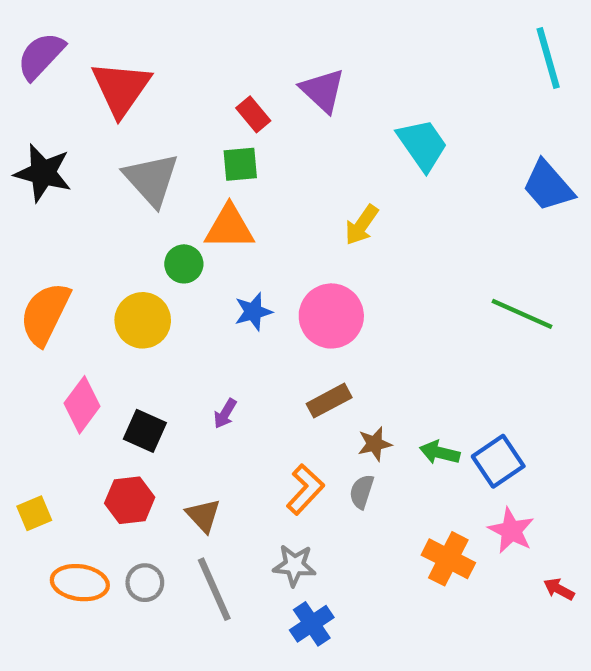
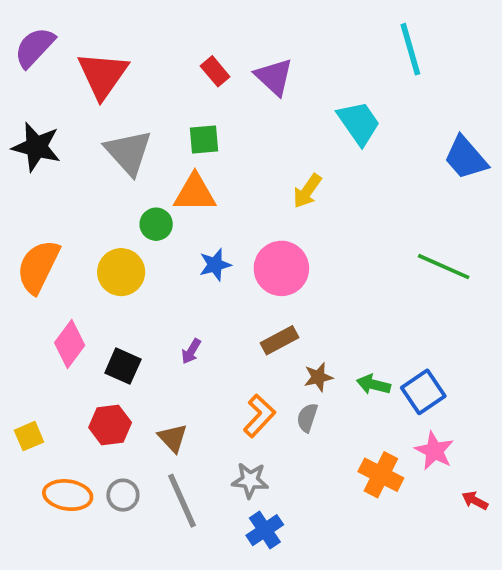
cyan line: (548, 58) -> (410, 49), moved
red rectangle: (253, 114) -> (215, 71), moved

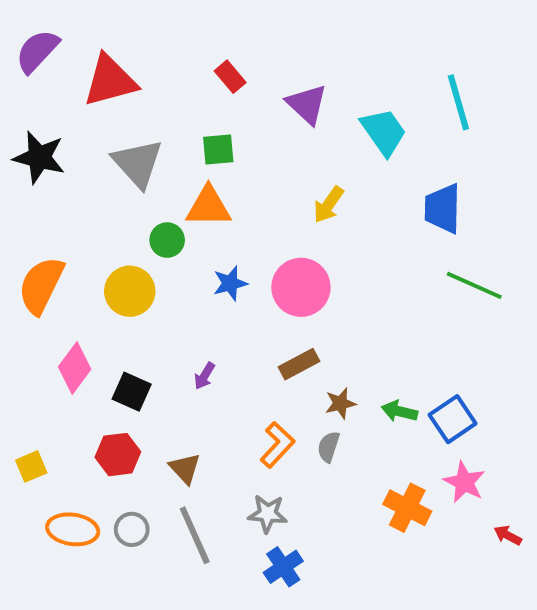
cyan line: (410, 49) -> (458, 102), moved
red triangle: (103, 75) -> (110, 81), turned 40
purple triangle: (274, 77) -> (307, 104), moved
blue trapezoid: (466, 158) -> (443, 209), moved, turned 42

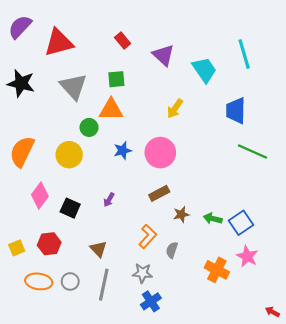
gray semicircle: (329, 447) -> (172, 250), moved
red hexagon: (118, 455) -> (49, 244), moved
gray line: (195, 535) -> (104, 285), turned 36
red arrow: (508, 535) -> (272, 312), moved

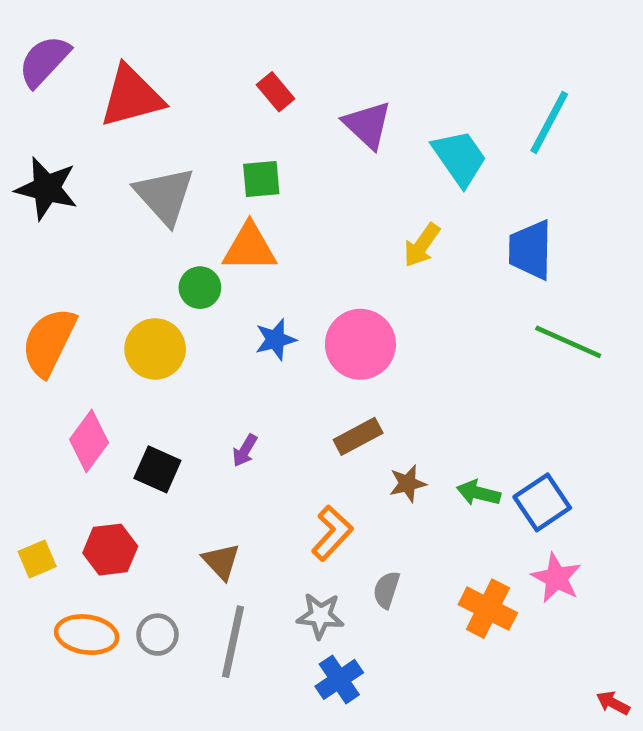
cyan line: (244, 54) -> (549, 122), turned 44
yellow arrow: (175, 109) -> (422, 245), moved
gray semicircle: (172, 250) -> (386, 590), moved

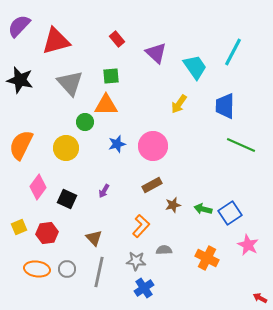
yellow square: (37, 559) -> (19, 227), moved
pink star: (556, 578) -> (248, 245), moved
gray semicircle: (386, 590) -> (164, 250), turned 70

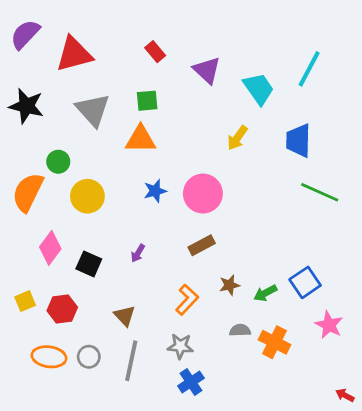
green circle: (85, 122) -> (58, 162), moved
brown star: (173, 205) -> (229, 285), moved
green arrow: (203, 209) -> (265, 293), moved, turned -42
gray semicircle: (164, 250) -> (240, 330), moved

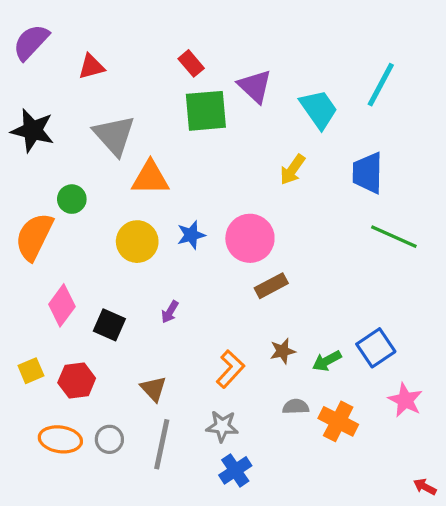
red triangle: (74, 54) -> (91, 67), size x0.6
green square: (147, 101) -> (206, 111), moved, size x1.6
orange triangle: (141, 139) -> (150, 178), moved
yellow circle: (87, 196) -> (137, 242), moved
brown rectangle: (202, 245) -> (271, 286), moved

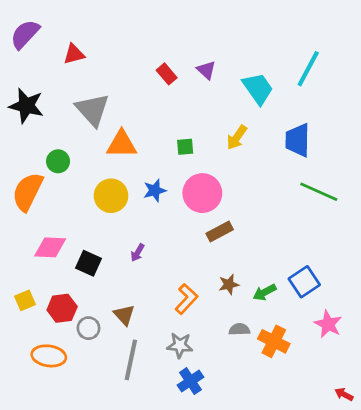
red rectangle: (191, 63) -> (167, 74), moved
purple triangle: (255, 86) -> (206, 70), size x0.7
green square: (206, 111) -> (185, 147), moved, size x0.5
pink diamond: (62, 305) -> (50, 247), turned 56
gray circle: (109, 439) -> (89, 328), moved

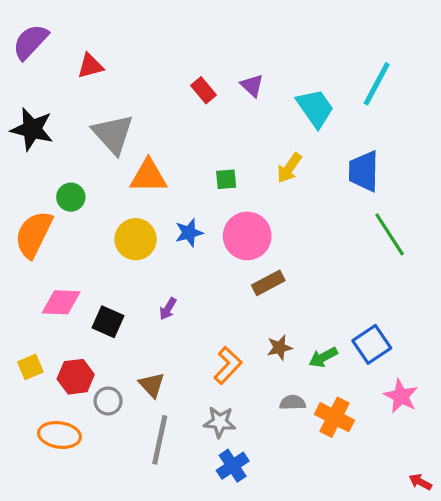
green line: (319, 192) -> (390, 234), turned 33

